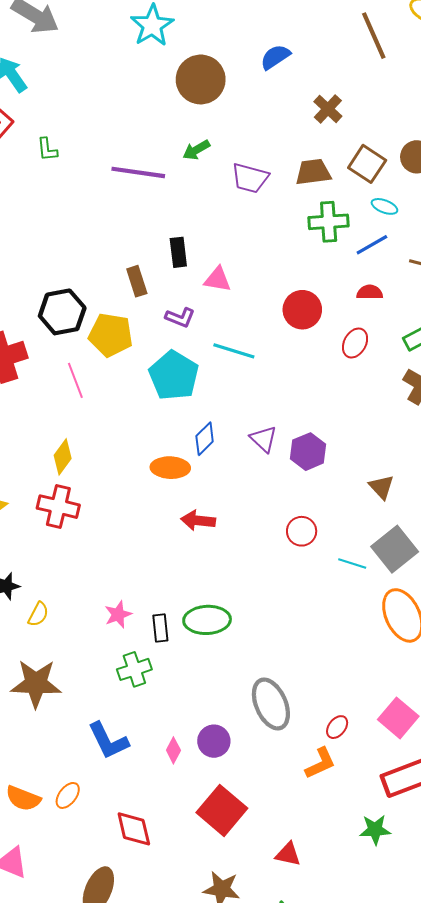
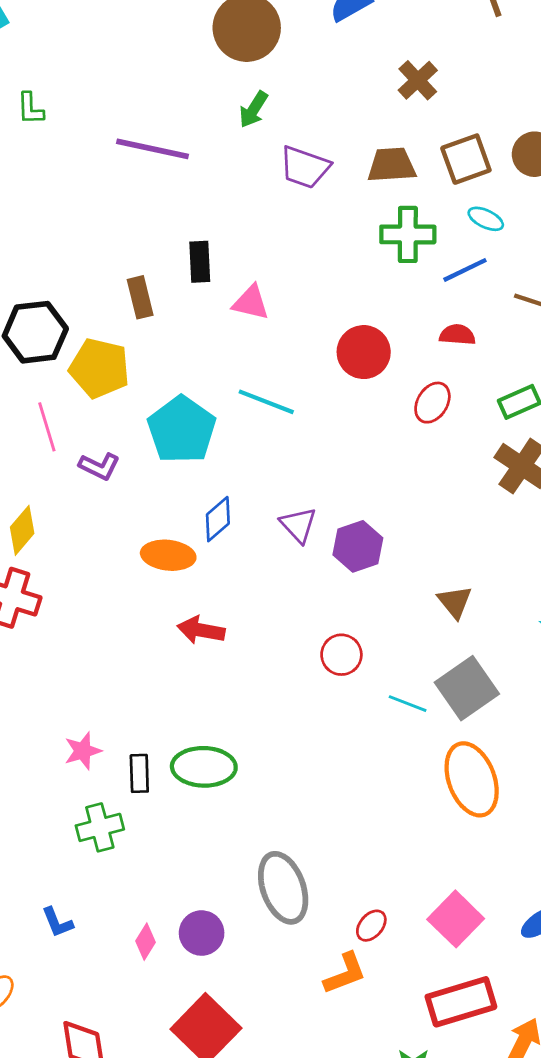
green arrow: (196, 150) -> (254, 109), moved, turned -32
brown square: (367, 164) -> (466, 159), turned 33
purple L-shape: (180, 318) -> (99, 466), moved
blue L-shape: (108, 741) -> (57, 922), size x0.6

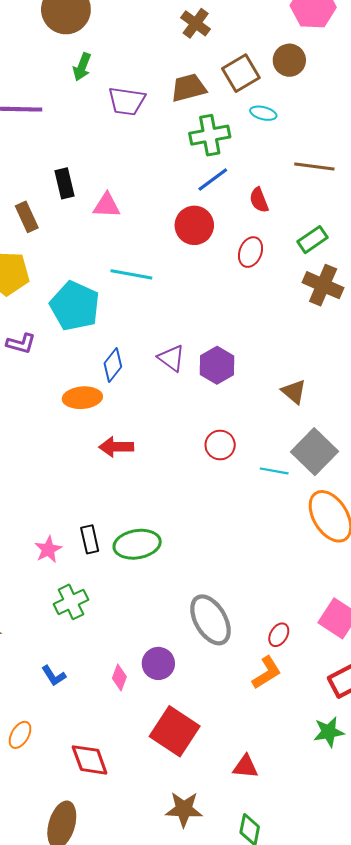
blue line: (465, 270) -> (213, 179), moved
red semicircle: (457, 335) -> (259, 200), turned -105
black rectangle: (139, 773) -> (90, 539), moved

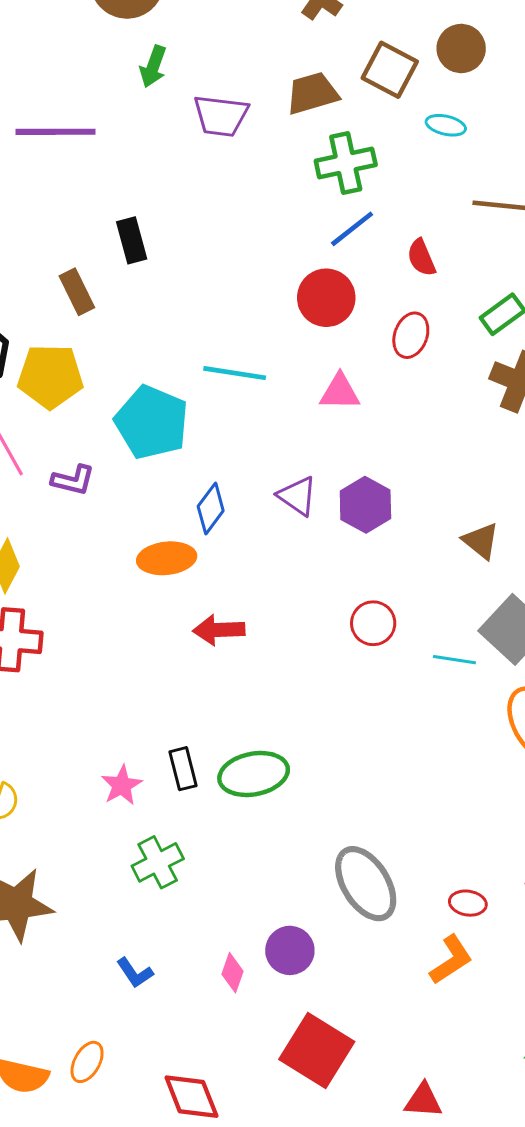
brown square: (241, 73) -> (390, 70), turned -30
cyan ellipse: (263, 113) -> (446, 125), moved
pink triangle: (107, 205) -> (340, 392), moved
red ellipse: (279, 635) -> (468, 903), turned 70

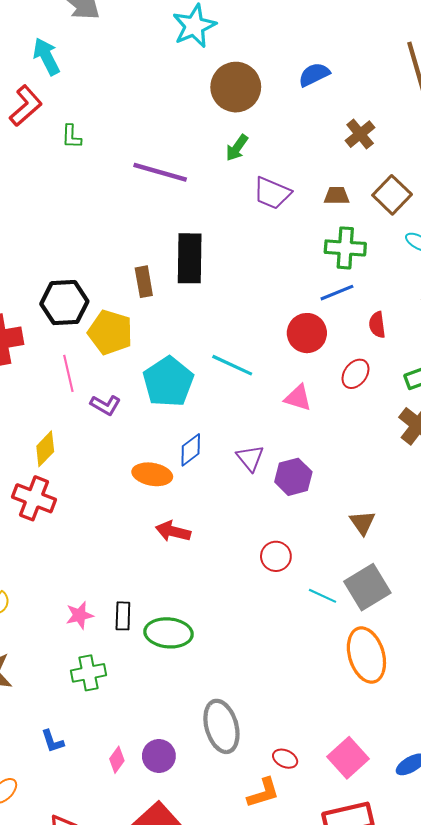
brown trapezoid: (312, 93) -> (337, 196), size x0.7
black rectangle: (132, 240) -> (190, 258), size x1.6

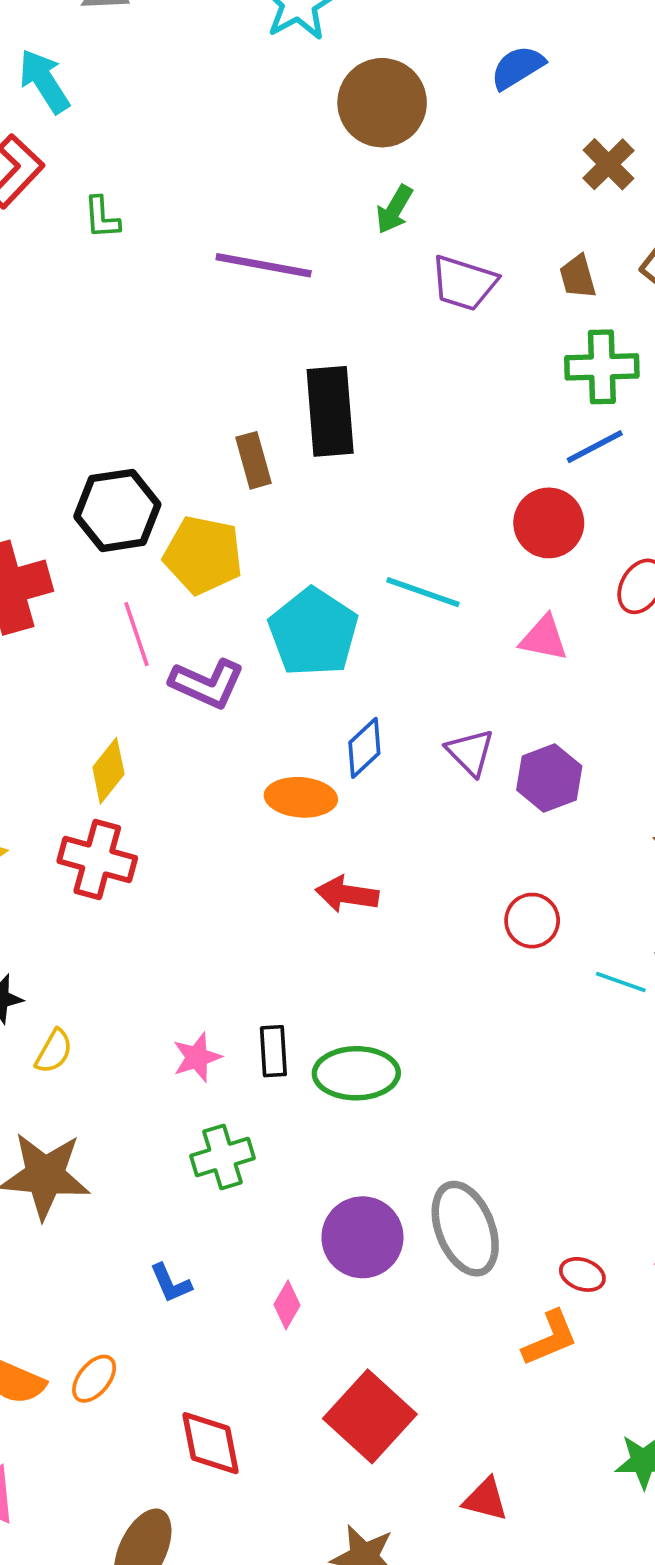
brown trapezoid: (337, 196) -> (578, 277), turned -100
purple L-shape: (105, 405) -> (207, 684), size x1.4
purple circle: (159, 756) -> (362, 1237), moved, size x1.4

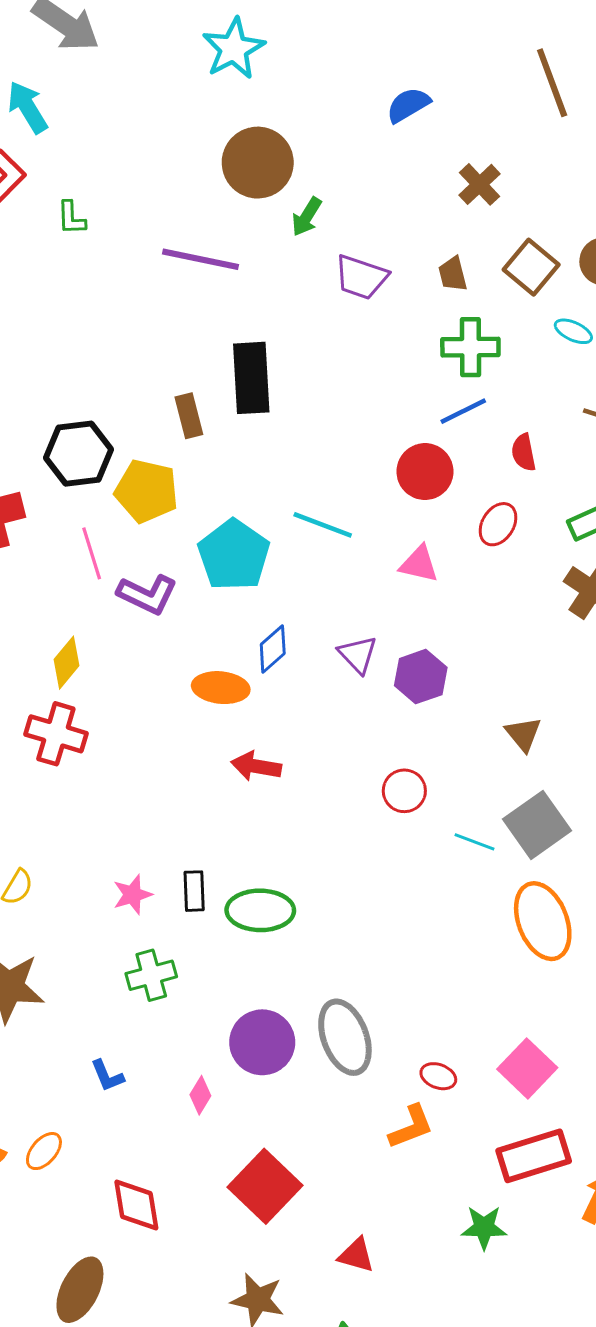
brown circle: (382, 103) -> (258, 163), moved

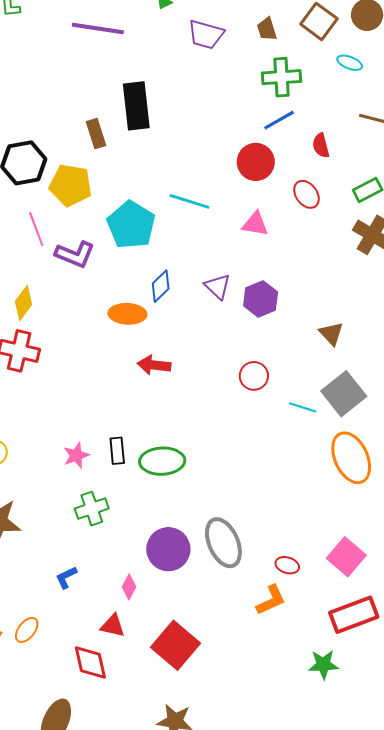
red ellipse: (498, 524) -> (306, 194), turned -64
blue L-shape: (107, 1076) -> (66, 577), turned 90
red triangle: (356, 1255) -> (113, 626), moved

